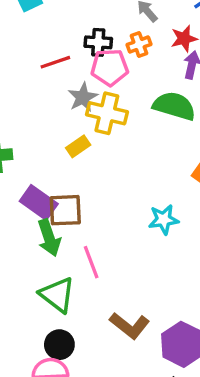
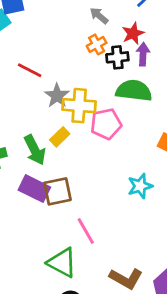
black cross: (98, 42) -> (117, 57), moved
red line: (55, 62) -> (30, 70), turned 55
pink pentagon: (110, 67) -> (106, 124), moved
green arrow: (49, 238) -> (35, 150), moved

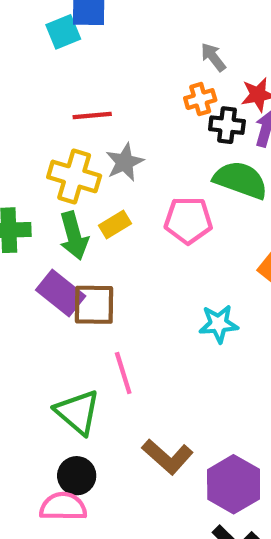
red line: (30, 70) -> (92, 115), turned -45
yellow cross: (79, 106) -> (74, 176), moved

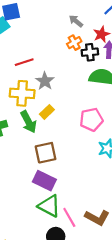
pink pentagon: (188, 220) -> (91, 120), moved
purple rectangle: (61, 293) -> (44, 181), moved
pink line: (123, 373) -> (69, 217), moved

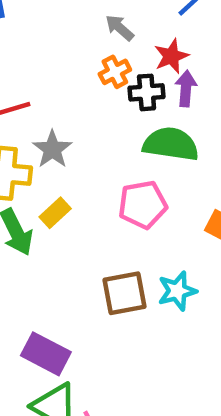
pink pentagon: (91, 120) -> (143, 205), moved
brown square: (46, 153) -> (125, 293), moved

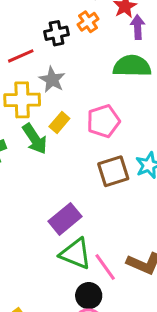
black cross: (147, 92) -> (56, 33), moved
pink pentagon: (143, 205) -> (103, 121), moved
purple rectangle: (46, 354) -> (65, 219), turned -60

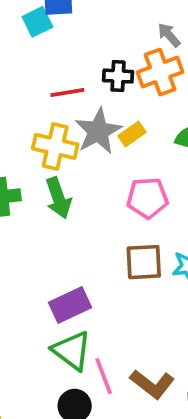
orange cross: (88, 22) -> (160, 72), size x1.6
gray star: (52, 80) -> (98, 131), size x1.4
yellow rectangle: (59, 122) -> (132, 134), moved

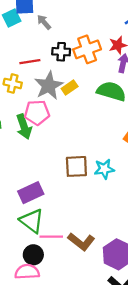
gray arrow: (169, 35) -> (44, 22), moved
yellow cross: (55, 146) -> (13, 83), moved, size x0.7
pink pentagon: (147, 198) -> (37, 113), moved
pink line: (104, 376) -> (51, 237), turned -70

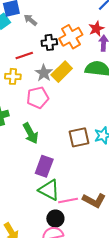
gray star: (49, 86) -> (44, 73), size x0.7
yellow rectangle: (70, 88) -> (62, 72), size x1.5
green arrow: (24, 127) -> (31, 133), moved
purple rectangle: (31, 193) -> (44, 166), turned -35

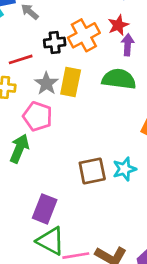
yellow rectangle: (62, 72) -> (71, 82), turned -35
pink pentagon: (38, 98) -> (38, 116), turned 30
green arrow: (31, 133) -> (19, 148), moved, turned -130

